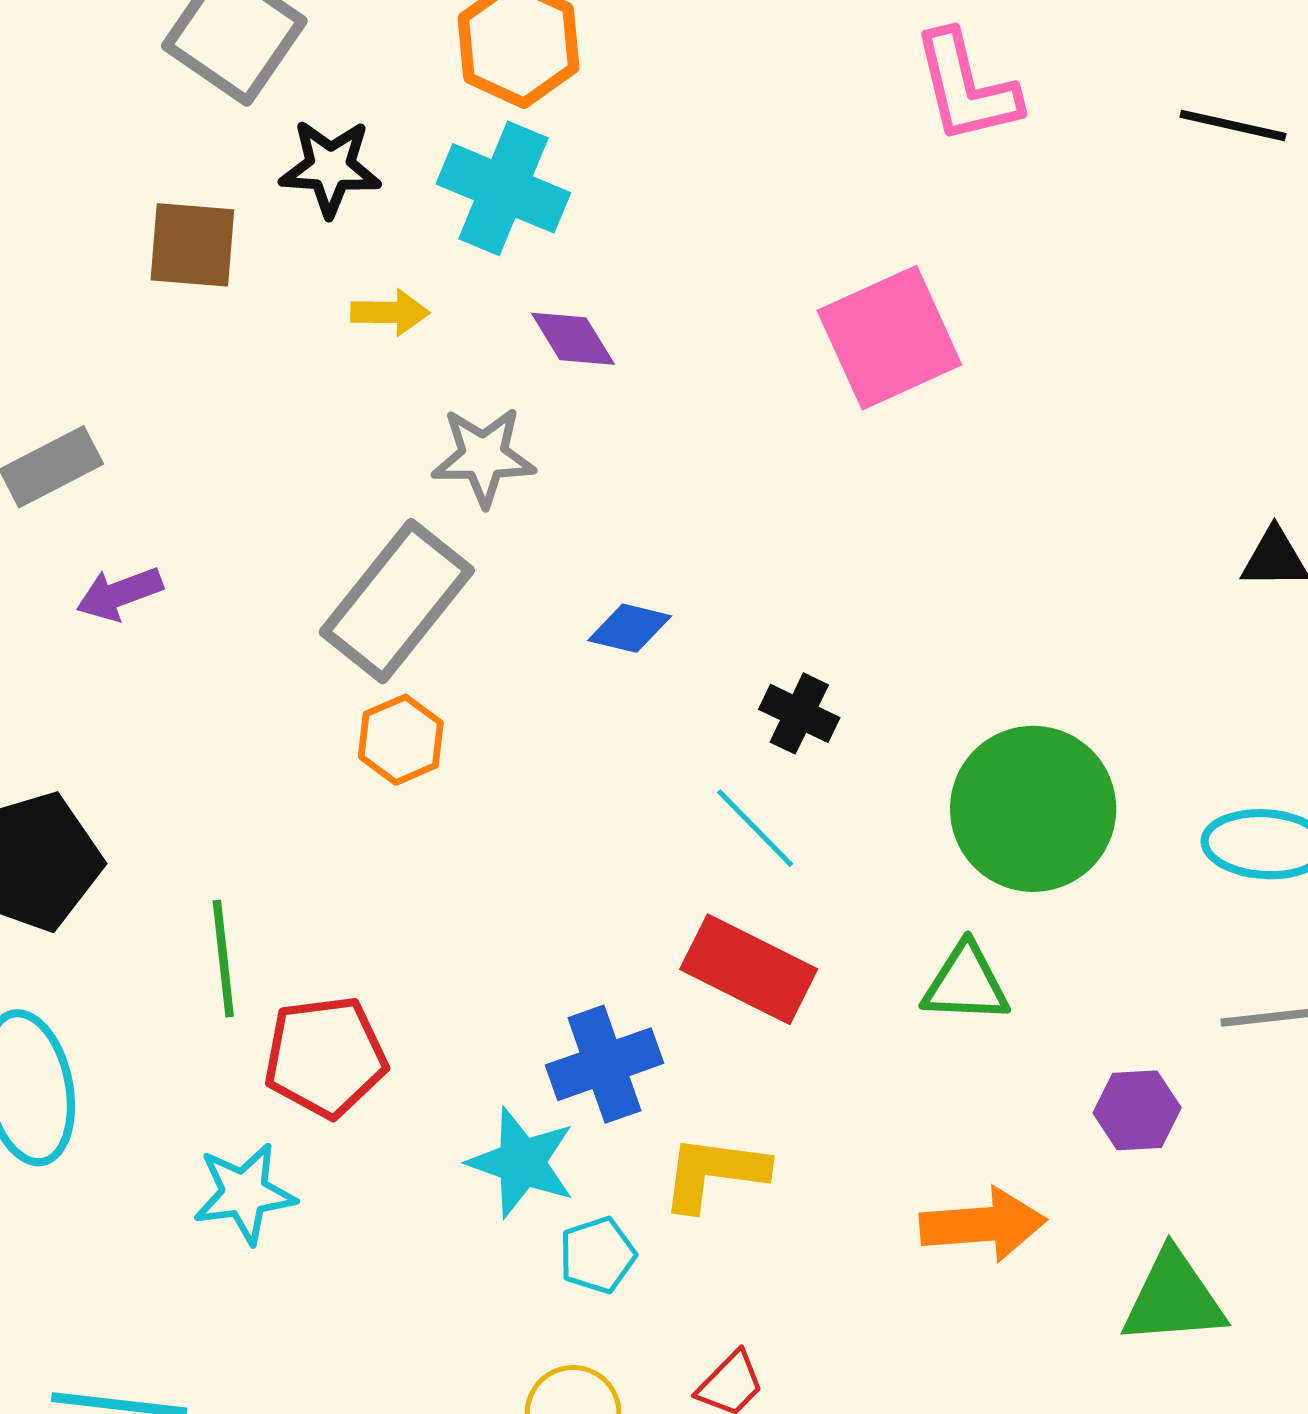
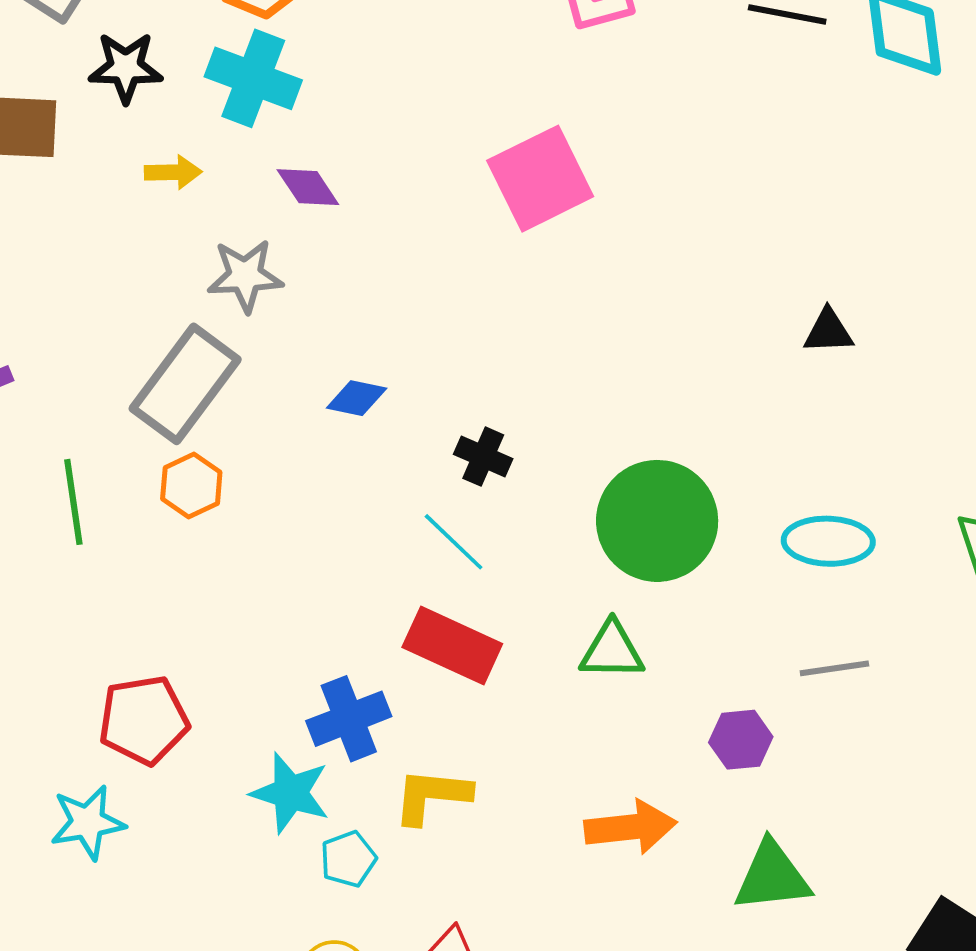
green line: (223, 959) -> (73, 502), moved

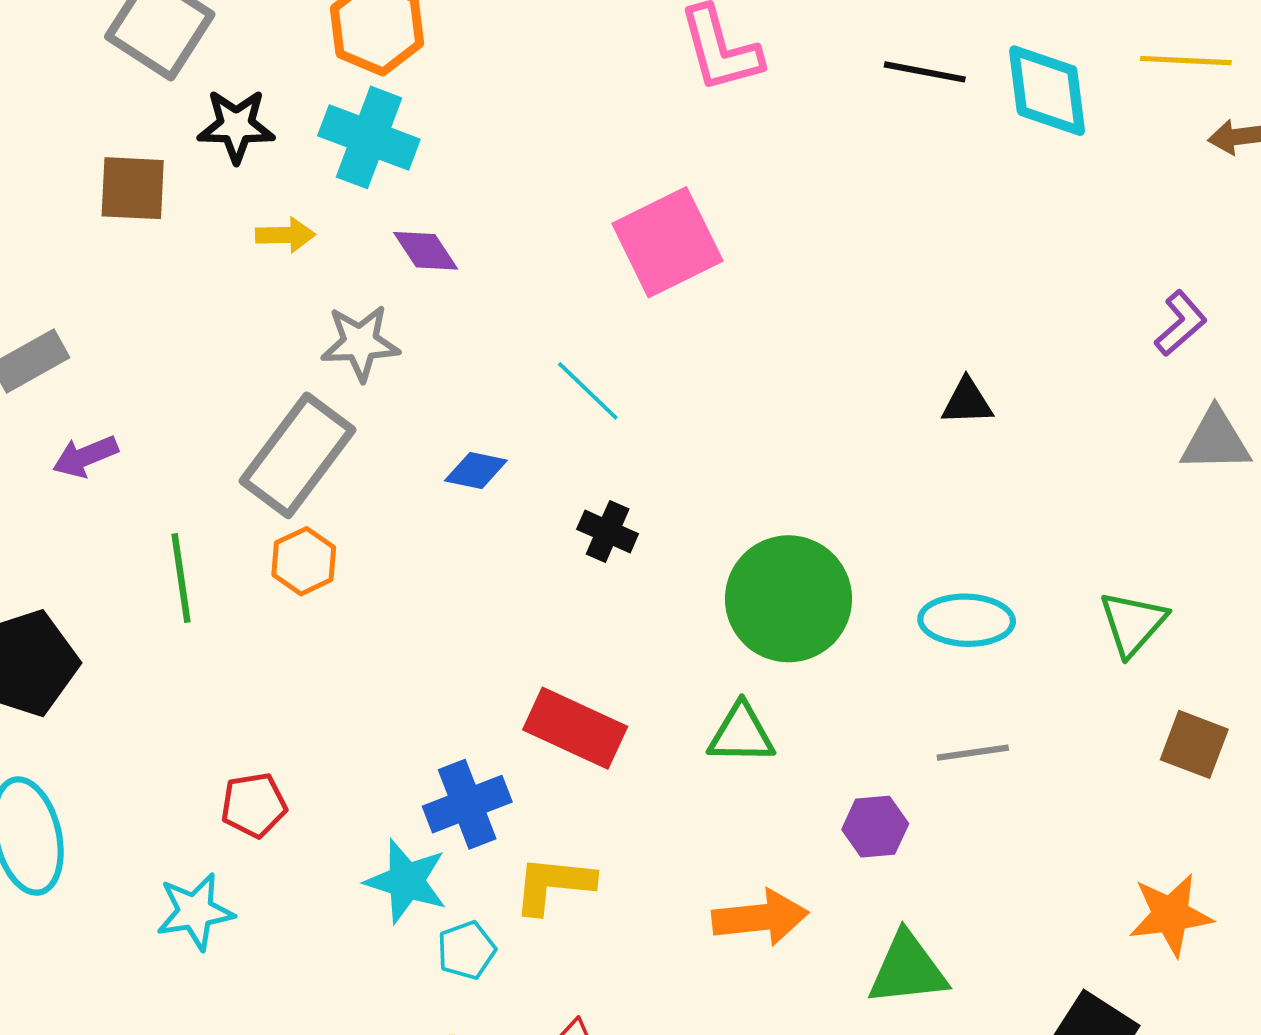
cyan line: (454, 542) -> (588, 391), moved
red pentagon: (144, 720) -> (254, 805), size x0.7

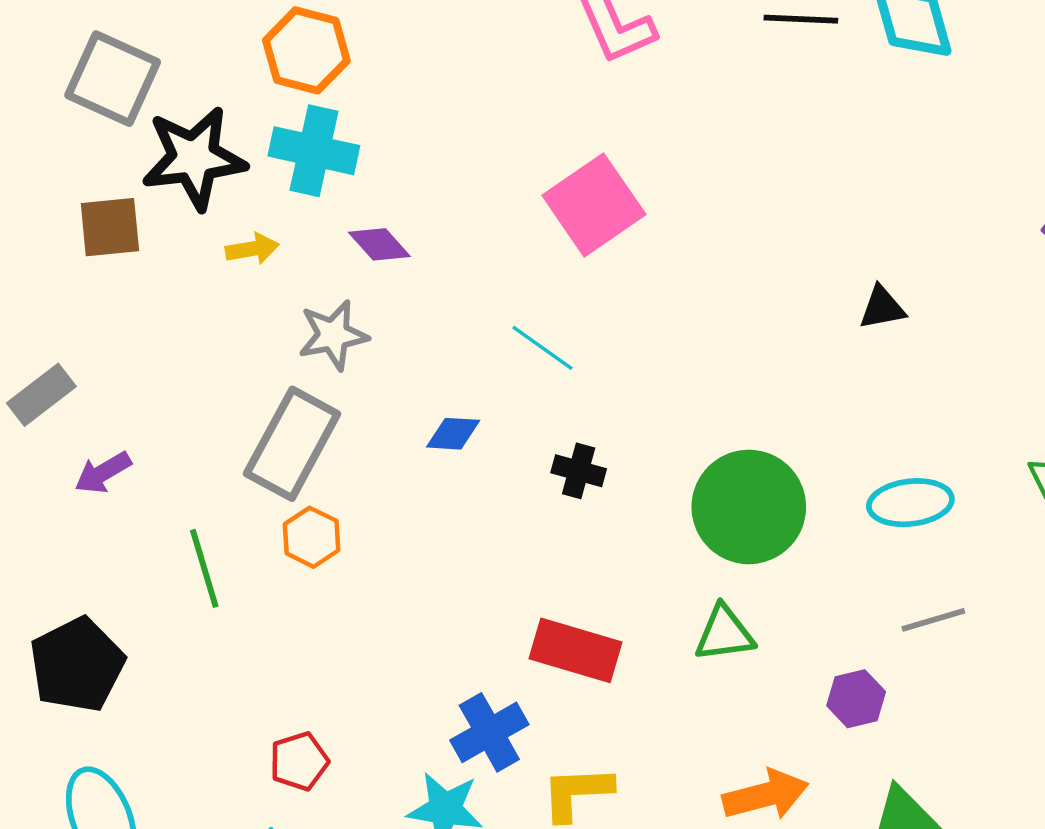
black star: (236, 126) -> (194, 158), size x1.5

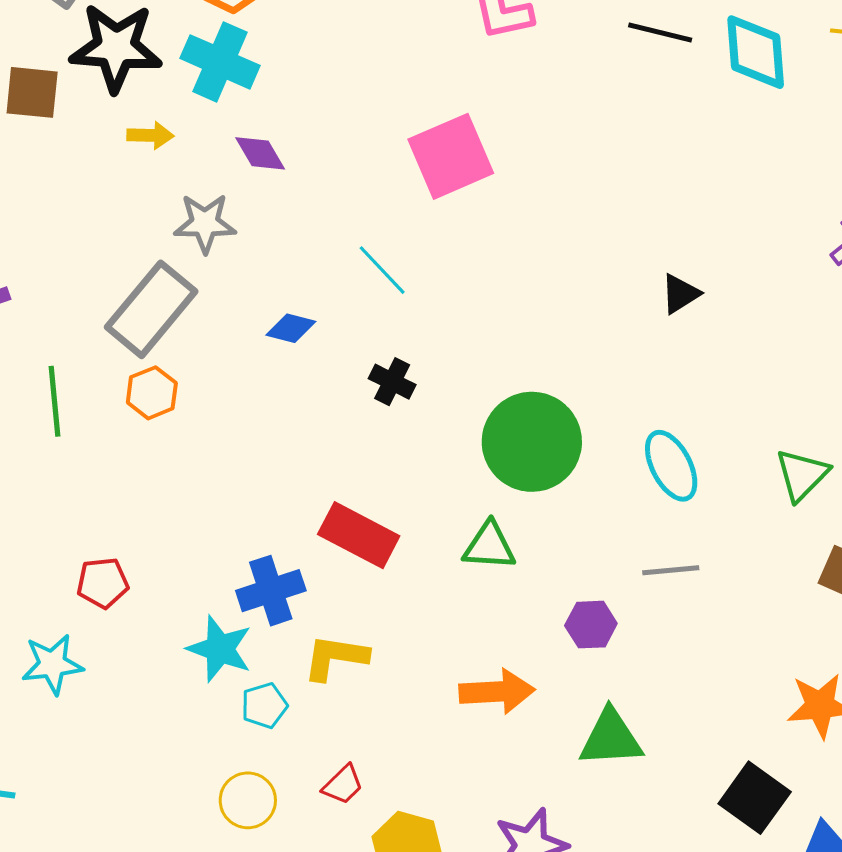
black triangle: (882, 308) -> (680, 294), turned -33
cyan ellipse: (910, 503) -> (671, 466), turned 58

